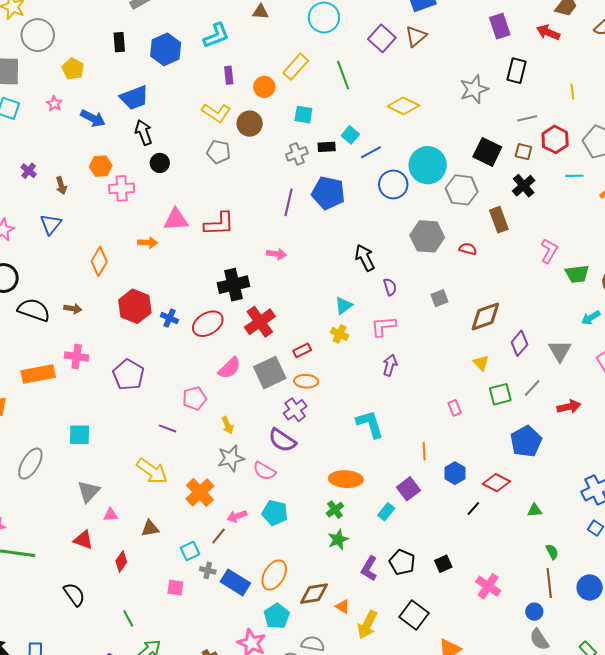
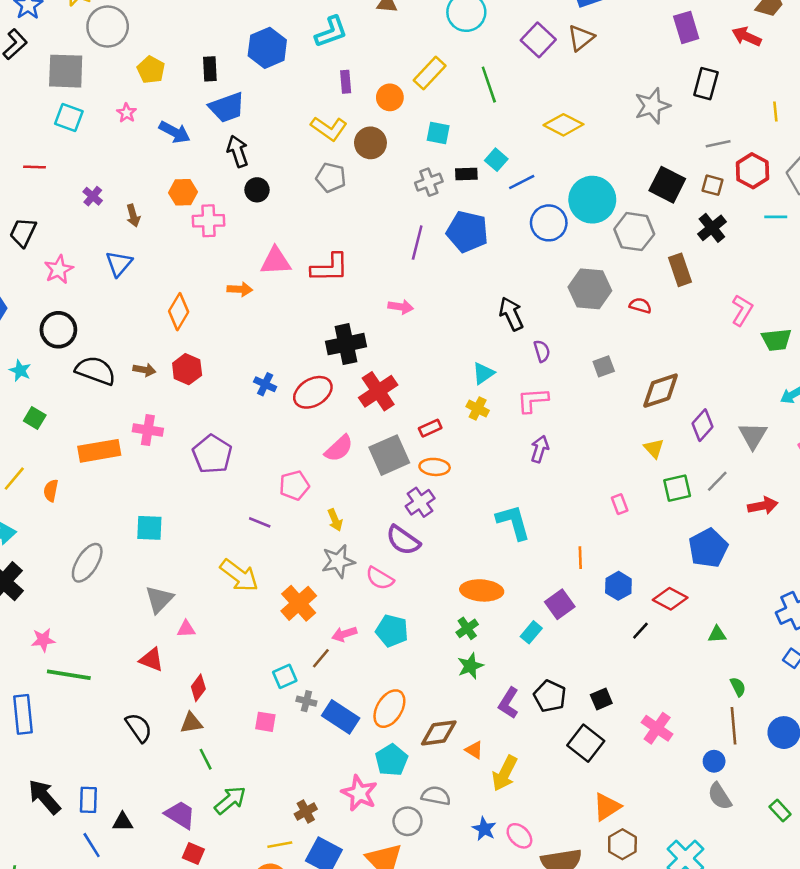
black rectangle: (119, 42) -> (210, 69), moved
red hexagon: (135, 306) -> (187, 369), moved, size x0.7
brown triangle: (150, 528) -> (191, 723), moved
black square: (414, 615) -> (586, 743), moved

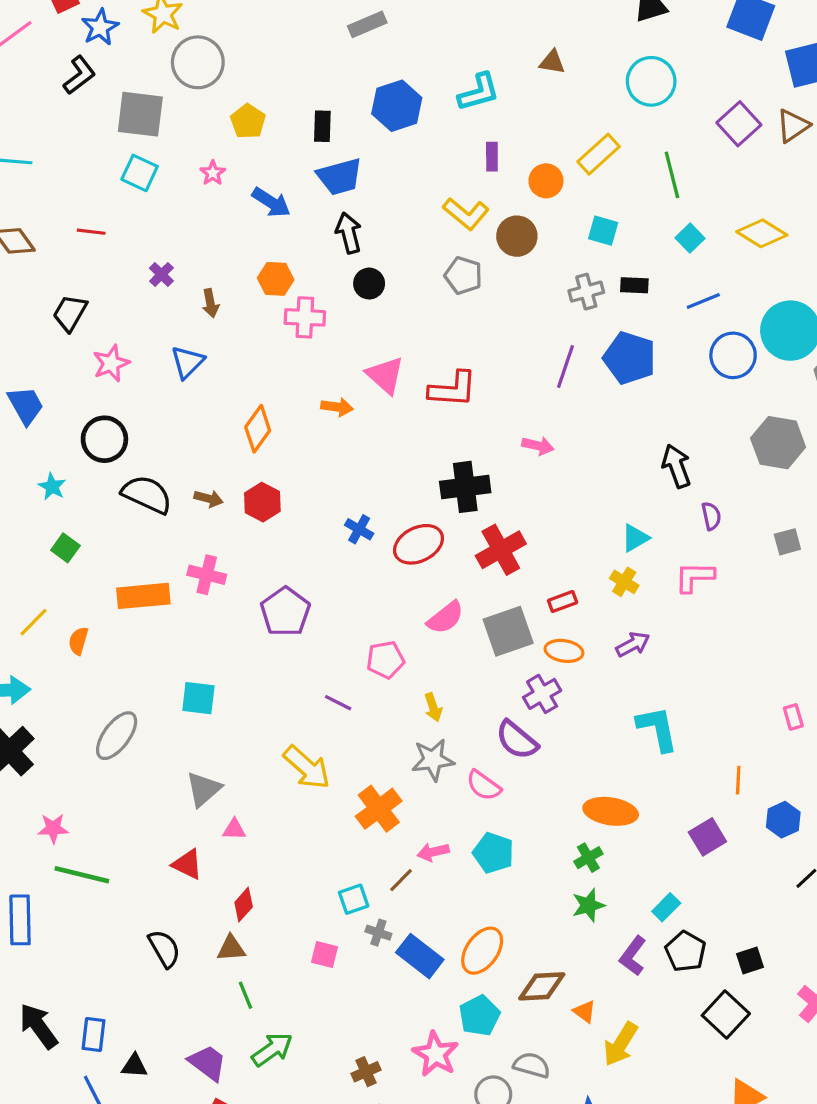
cyan square: (496, 160) -> (690, 238), moved
pink triangle: (276, 261) -> (385, 375), turned 40
purple arrow: (540, 449) -> (633, 644), moved, turned 40
cyan rectangle: (531, 632) -> (666, 907), moved

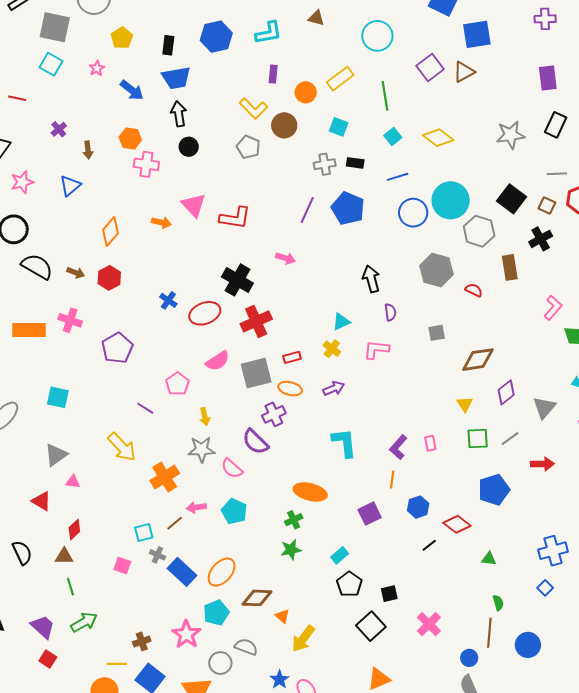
black cross: (465, 487) -> (237, 280), turned 32
pink pentagon: (385, 660) -> (177, 384), turned -30
purple L-shape: (633, 956) -> (398, 447), moved

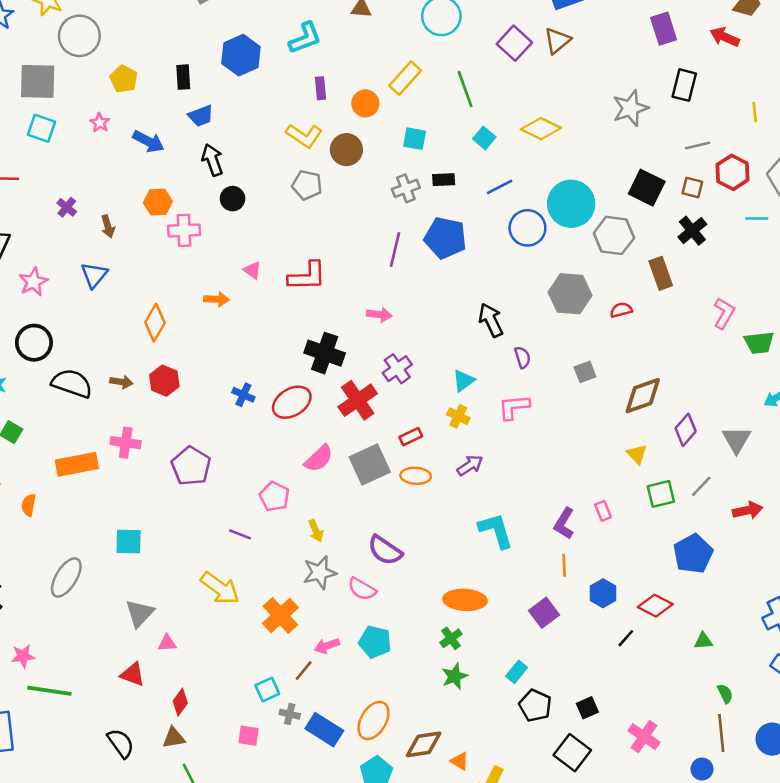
blue trapezoid: (176, 78) -> (201, 116), size x0.7
pink triangle: (194, 205) -> (252, 270), size x0.6
red semicircle: (474, 290) -> (621, 310), turned -30
purple cross: (274, 414) -> (397, 369), moved

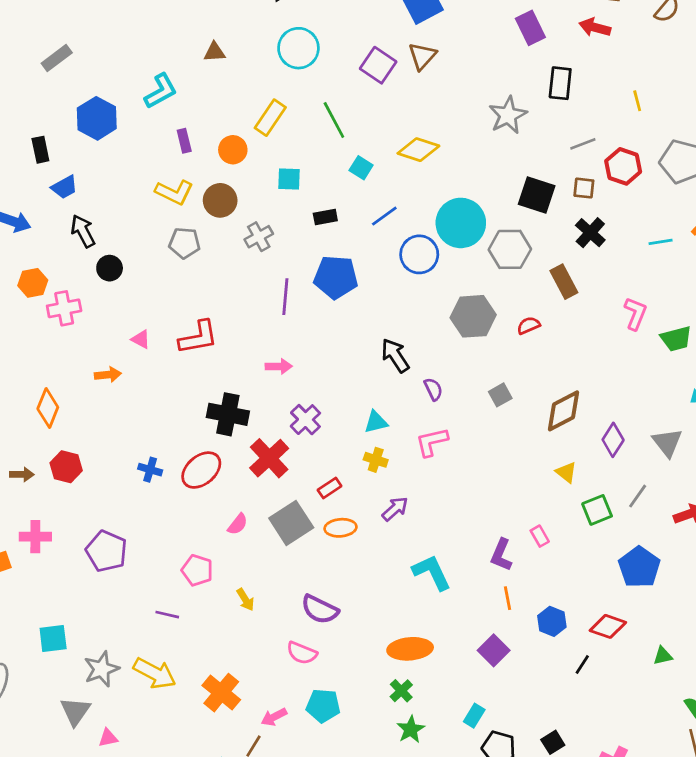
gray cross: (406, 188) -> (259, 237), moved
cyan line: (757, 219) -> (661, 242), moved
cyan triangle: (464, 381) -> (376, 422), turned 30
pink semicircle: (319, 458) -> (238, 524), size x0.7
gray star: (320, 573) -> (101, 669), moved

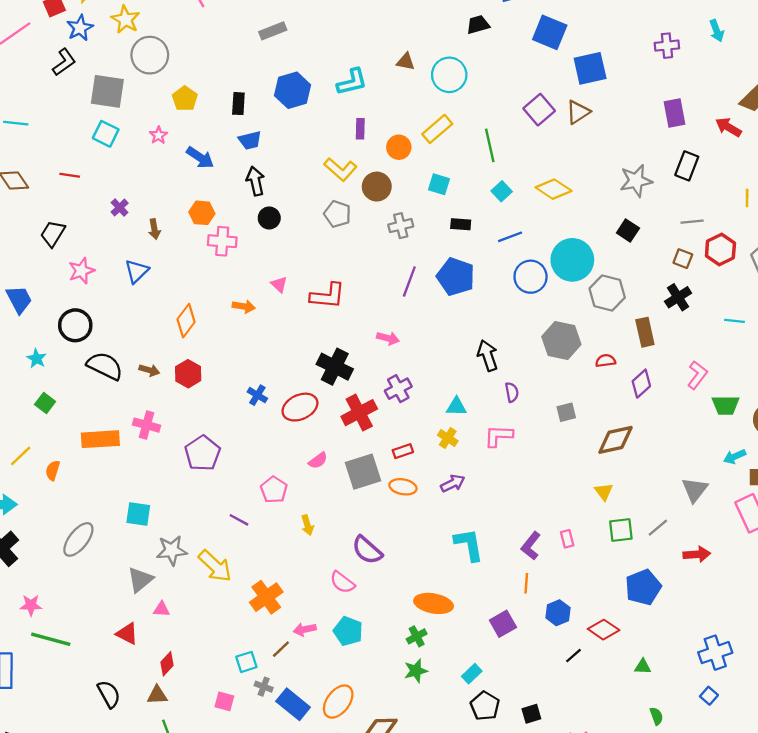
cyan circle: (298, 48) -> (449, 75), moved
black square: (537, 195) -> (628, 231), moved, size x0.7
purple diamond: (613, 440) -> (641, 384), moved

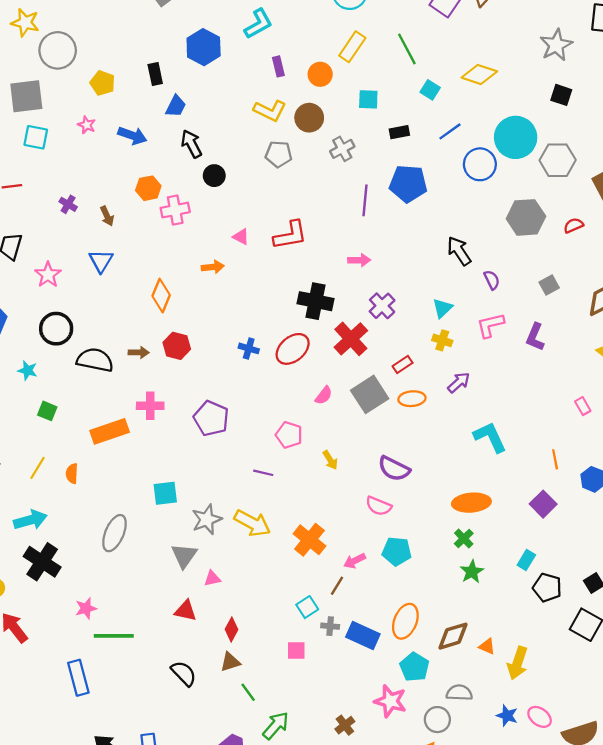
blue trapezoid: (250, 140) -> (176, 106), turned -35
cyan triangle: (456, 407) -> (442, 308), turned -30
purple L-shape: (531, 546) -> (535, 337), moved

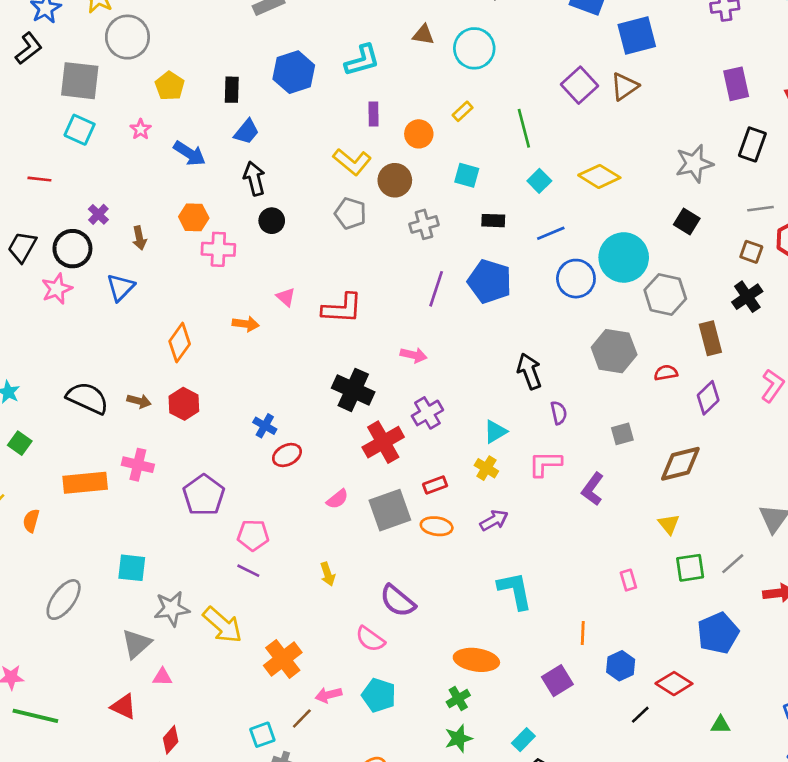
yellow rectangle: (352, 47) -> (463, 111), size x0.6
black circle: (56, 329) -> (72, 249), moved
red ellipse: (293, 349) -> (287, 455), moved, size x0.7
pink pentagon: (289, 435) -> (253, 535), moved, turned -30

